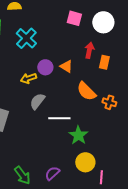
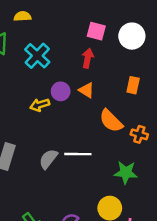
red arrow: (89, 50) -> (88, 58), moved
gray semicircle: (37, 101) -> (48, 159), moved
green star: (78, 135) -> (126, 172), moved, turned -30

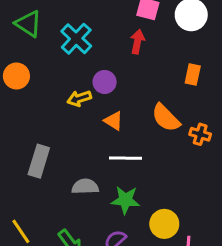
orange triangle: (86, 90) -> (114, 121), moved
gray semicircle: (48, 159) -> (85, 187), moved, turned 50
green star: (126, 172) -> (125, 200), moved

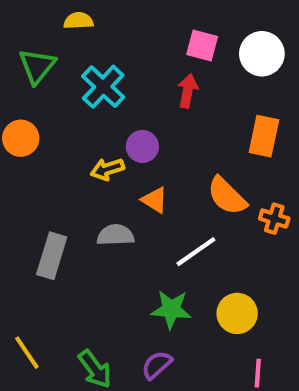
green triangle: (28, 24) -> (37, 66), turned 36
orange rectangle: (193, 75) -> (264, 136), size x1.4
white line: (125, 158) -> (196, 252), moved, turned -36
gray semicircle: (85, 187) -> (116, 235), moved
yellow circle: (164, 224) -> (237, 313), moved

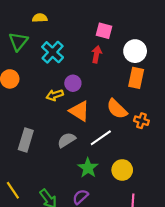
white circle: (262, 54) -> (135, 51), moved
orange triangle: (155, 200) -> (79, 111), size x1.5
gray semicircle: (116, 235) -> (66, 140), moved, turned -30
green star: (171, 309) -> (88, 168), turned 30

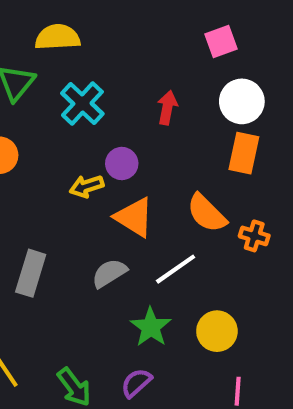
yellow semicircle: (40, 18) -> (58, 37), size x1.5
pink square: (104, 31) -> (221, 41), moved, turned -35

